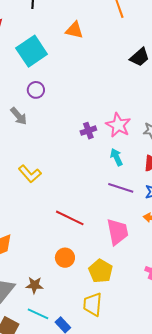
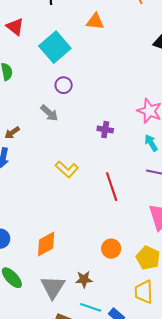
purple cross: (88, 131) -> (105, 130), moved, turned 35
red line: (70, 218) -> (112, 187), moved, turned 52

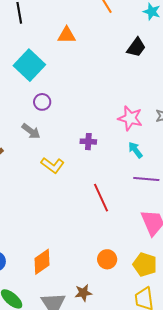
yellow L-shape: (67, 169) -> (53, 165), moved

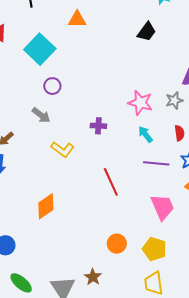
orange diamond: (42, 262) -> (46, 206), moved
brown star: (83, 293) -> (93, 277), turned -30

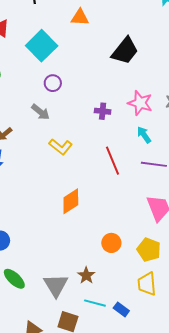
black trapezoid: (147, 32) -> (125, 51), moved, size x1.4
purple cross: (98, 126) -> (103, 111), moved
red line: (111, 182) -> (112, 161), moved
orange diamond: (46, 206) -> (71, 201), moved

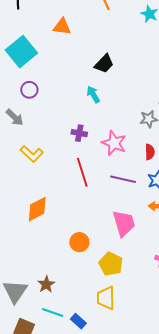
black trapezoid: (125, 51) -> (104, 64), size x0.7
pink star: (140, 103) -> (114, 143), moved
purple cross: (103, 111) -> (79, 133), moved
cyan arrow: (144, 135) -> (93, 94), moved
orange circle: (111, 243) -> (79, 242), moved

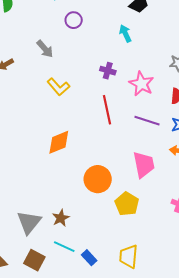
purple circle: (29, 90) -> (74, 20), moved
orange circle: (79, 242) -> (98, 179), size x1.4
yellow trapezoid: (106, 298) -> (129, 256), moved

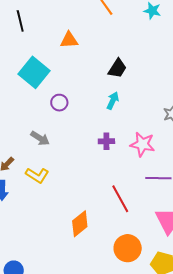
cyan arrow: (125, 33) -> (113, 101), turned 66
yellow L-shape: (58, 87) -> (37, 175), moved
red line: (107, 110) -> (120, 199), moved

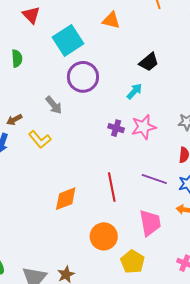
purple circle: (59, 103) -> (83, 77), size x1.8
pink star: (142, 144) -> (144, 127), moved, turned 30

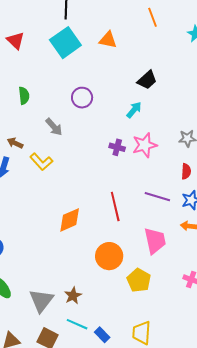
red triangle: (31, 15) -> (15, 41), moved
cyan square: (68, 40) -> (65, 43), moved
green semicircle: (17, 58) -> (24, 96), moved
purple circle: (83, 77) -> (82, 98), size x0.7
brown arrow: (14, 120) -> (15, 143), turned 56

